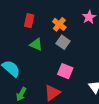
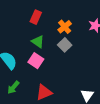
pink square: (65, 71) -> (36, 61), moved

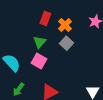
red rectangle: (36, 17) -> (45, 18), moved
green triangle: (38, 42) -> (40, 42), turned 40

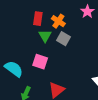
green triangle: (40, 42) -> (45, 36), moved

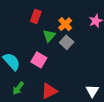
red rectangle: (38, 19) -> (36, 16), moved

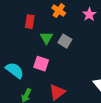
orange cross: (65, 24) -> (59, 11), moved

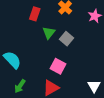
pink square: (41, 64) -> (58, 66), moved

